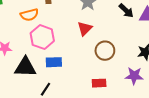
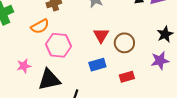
red triangle: (85, 29) -> (101, 35), moved
blue rectangle: (54, 62) -> (97, 65), moved

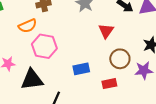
red triangle: (101, 35) -> (106, 31), moved
brown circle: (124, 43) -> (120, 59), moved

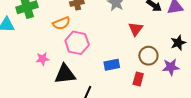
red rectangle: (109, 84) -> (138, 79), turned -64

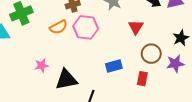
pink hexagon: (77, 43) -> (86, 27), moved

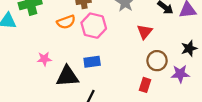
blue rectangle: (114, 66) -> (92, 62), moved

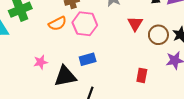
brown circle: (157, 61) -> (158, 35), moved

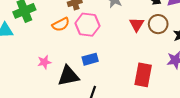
brown circle: (158, 35) -> (158, 24), moved
red rectangle: (142, 75) -> (143, 75), size x1.6

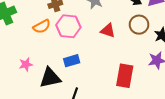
red triangle: (137, 24) -> (108, 31), moved, turned -42

